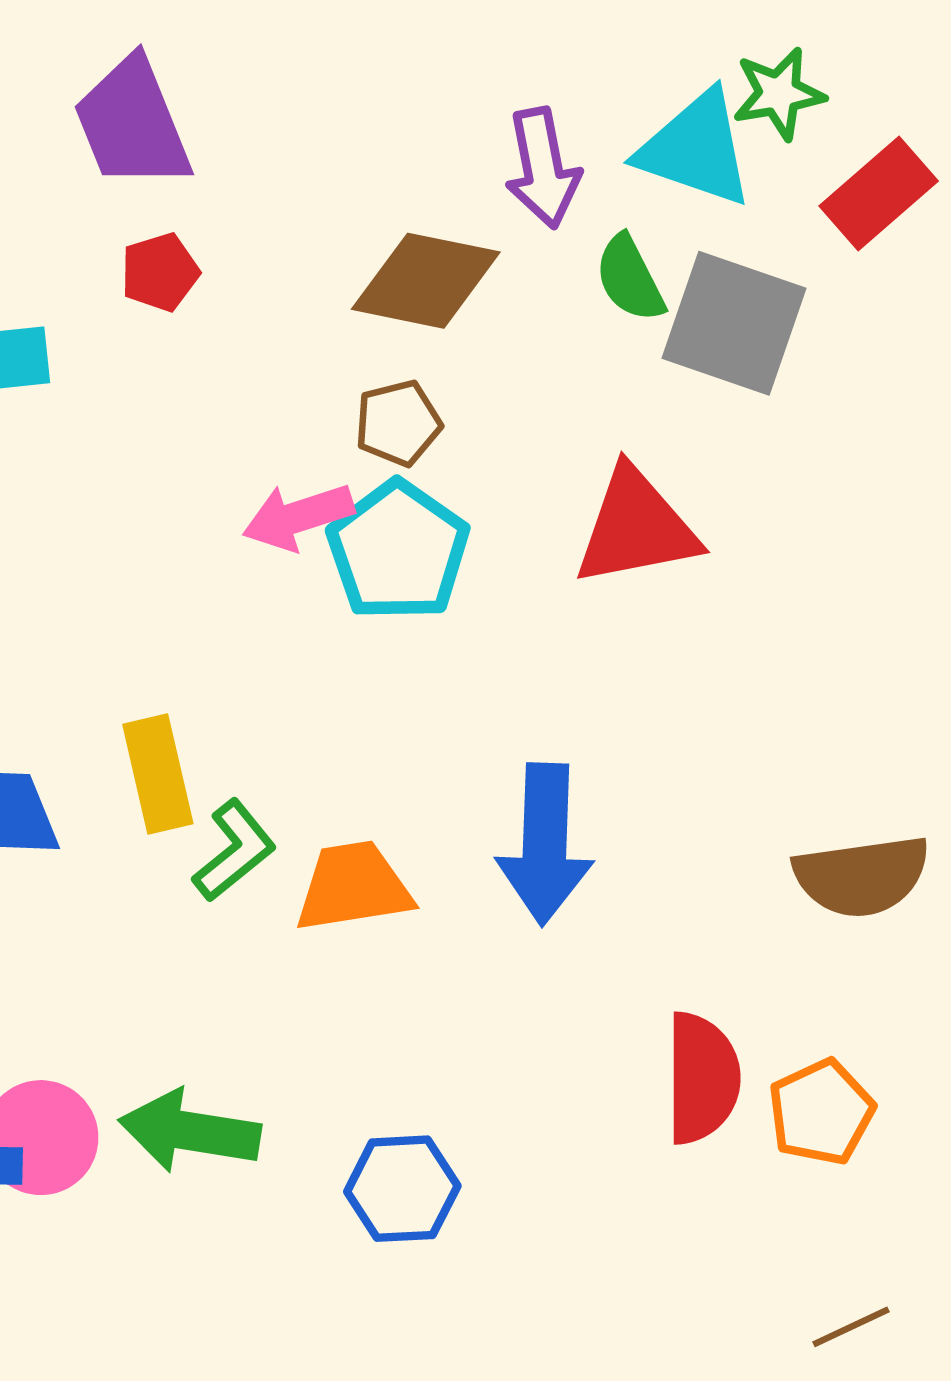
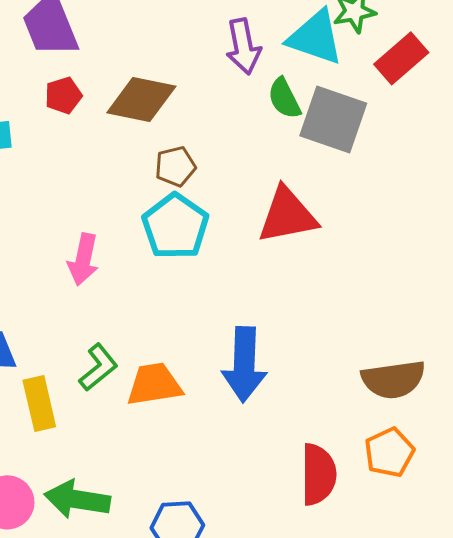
brown diamond: (426, 281) -> (141, 99), moved
pink arrow: (298, 517) -> (83, 259), moved, turned -60
yellow rectangle: (158, 774) -> (39, 403), moved
orange pentagon: (821, 1112) -> (389, 452), moved

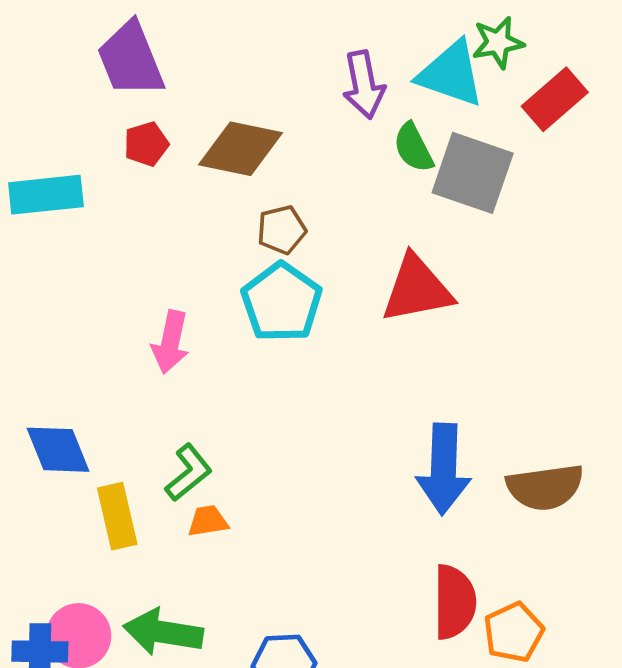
blue arrow: (244, 364) -> (444, 469), moved
orange trapezoid: (154, 384) -> (208, 521), moved, size x0.6
orange pentagon: (389, 452) -> (514, 632), moved

